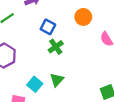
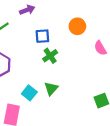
blue square: (48, 27) -> (42, 36), turned -32

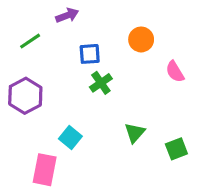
green triangle: (51, 89) -> (135, 133), moved

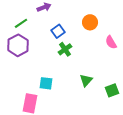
blue square: (90, 54) -> (58, 31), turned -32
purple hexagon: (25, 96) -> (18, 45), moved
cyan square: (70, 138) -> (46, 83), turned -32

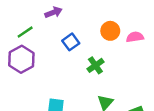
pink semicircle: (111, 42) -> (135, 37), moved, turned 112
green cross: (65, 49) -> (95, 65), moved

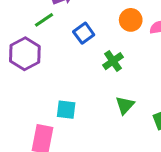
green line: (25, 32) -> (44, 20), moved

